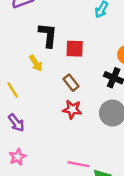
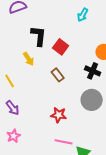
red square: (75, 49) -> (61, 47), turned 35
red star: (72, 109) -> (59, 115), moved

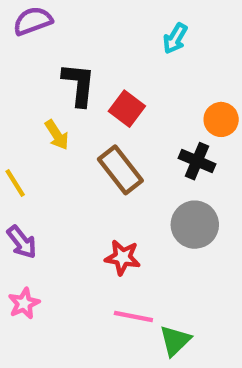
brown rectangle: (58, 75) -> (120, 170), size x1.5

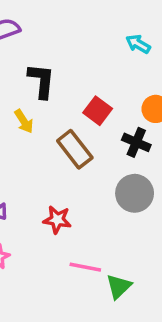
cyan arrow: (175, 38) -> (138, 44), moved, turned 90
red square: (127, 109) -> (98, 111), moved
red star: (123, 257) -> (57, 220), moved

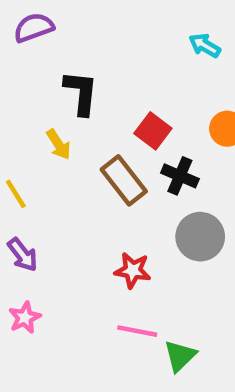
black cross: (136, 142) -> (180, 176), moved
red star: (57, 220) -> (133, 270), moved

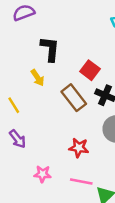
pink star: (25, 318) -> (43, 174), moved, turned 30

